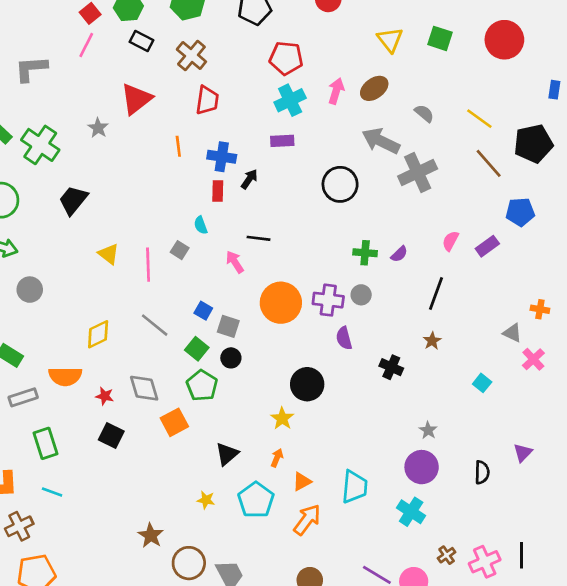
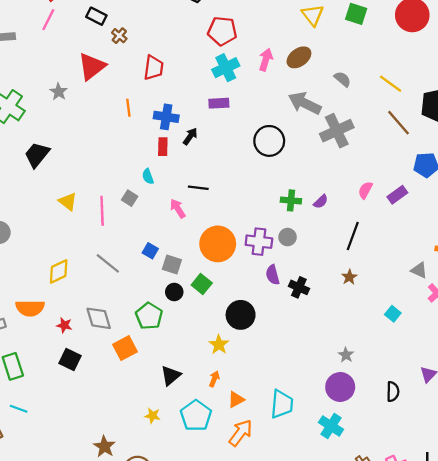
brown cross: (191, 56) -> (119, 36), moved, size x0.6
green square: (197, 349) -> (202, 284), moved
black cross: (391, 367) -> (299, 287), moved

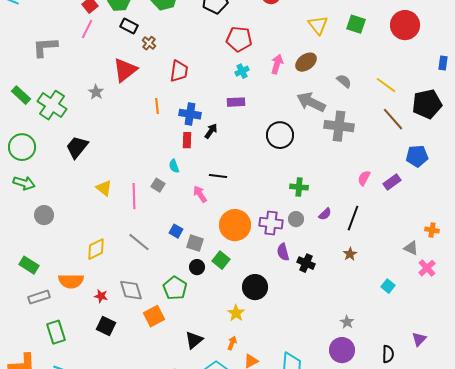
cyan cross: (226, 68) -> (242, 71), size x0.6
gray cross: (337, 131) -> (339, 126), turned 32
purple semicircle: (321, 202) -> (325, 214), moved

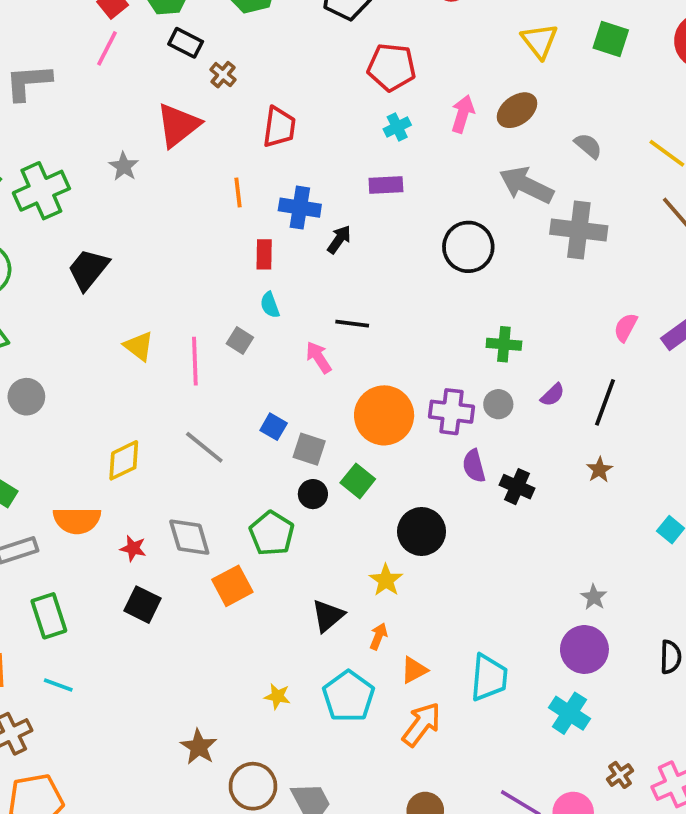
green cross: (52, 105) -> (41, 191), turned 32
red rectangle: (187, 140) -> (264, 254), moved
black triangle: (194, 340) -> (328, 616), moved

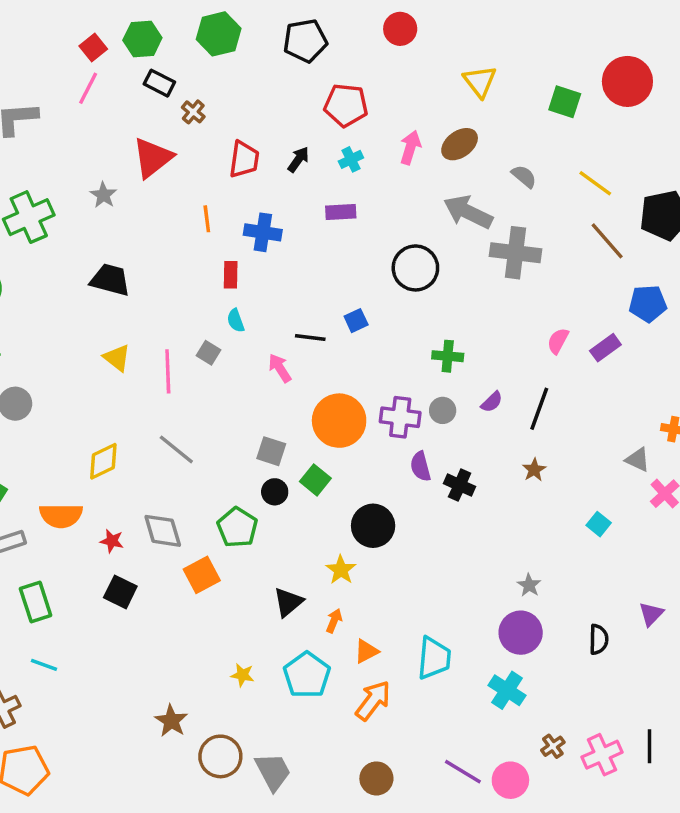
green square: (611, 39) -> (565, 102), moved
black arrow: (339, 239) -> (298, 159), moved
black trapezoid: (88, 269) -> (110, 280), moved, turned 66
blue square: (274, 427) -> (356, 321), moved, turned 35

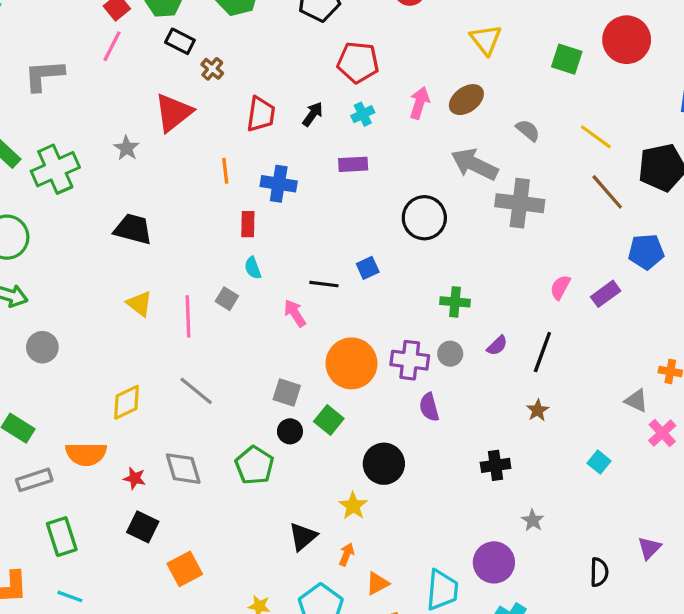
black cross: (460, 485) -> (496, 465), moved, turned -32
orange square: (202, 575) -> (185, 569), moved
purple circle: (521, 633) -> (494, 562), moved

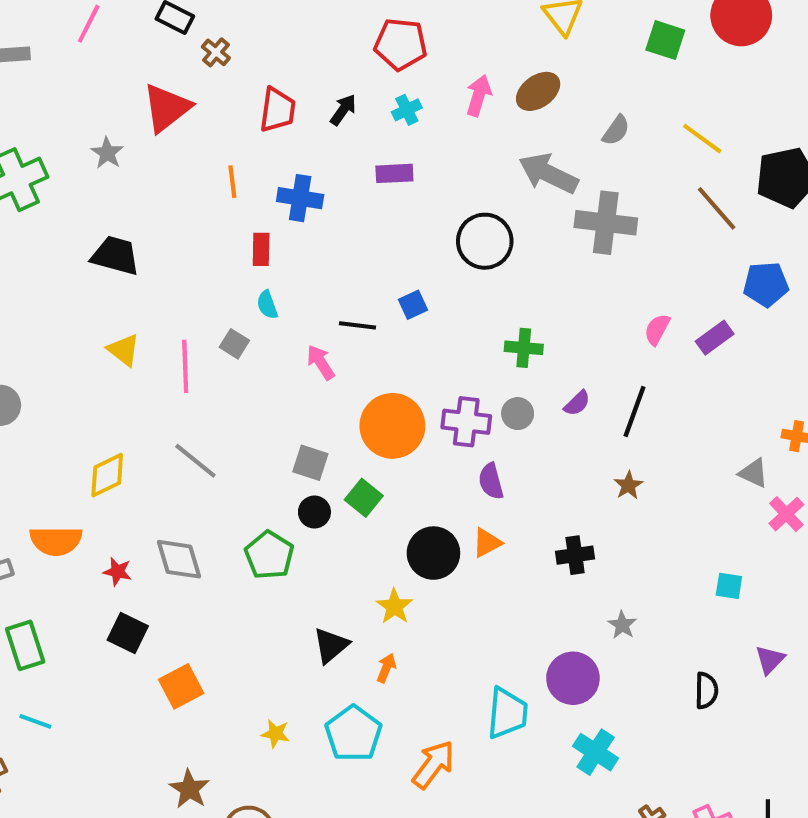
gray semicircle: (528, 130) -> (616, 130), turned 85
cyan square: (599, 462) -> (729, 586), moved, turned -30
orange triangle: (377, 583) -> (487, 543), moved

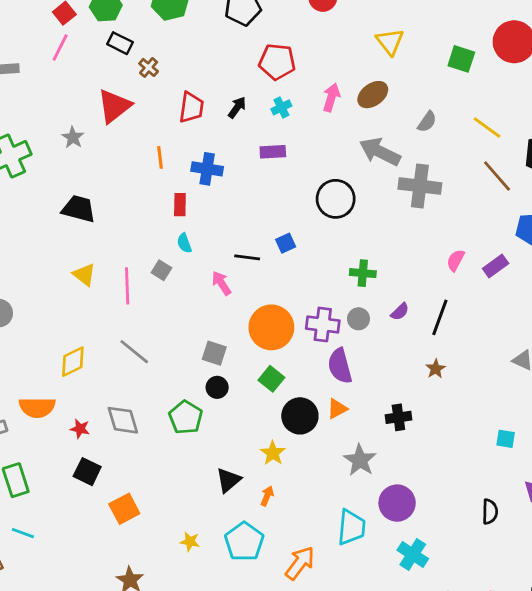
purple semicircle: (491, 481) -> (340, 366), size x1.4
green square: (364, 498) -> (271, 379), moved
gray star: (622, 625) -> (360, 460), moved, size x1.6

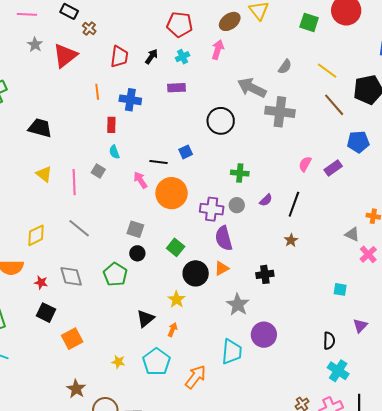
pink line: (60, 47) -> (27, 14), turned 66
brown ellipse: (373, 95) -> (230, 21), moved
gray star: (73, 137) -> (35, 45), moved
orange circle: (271, 327) -> (172, 193), moved
cyan cross: (413, 554) -> (338, 371), moved

